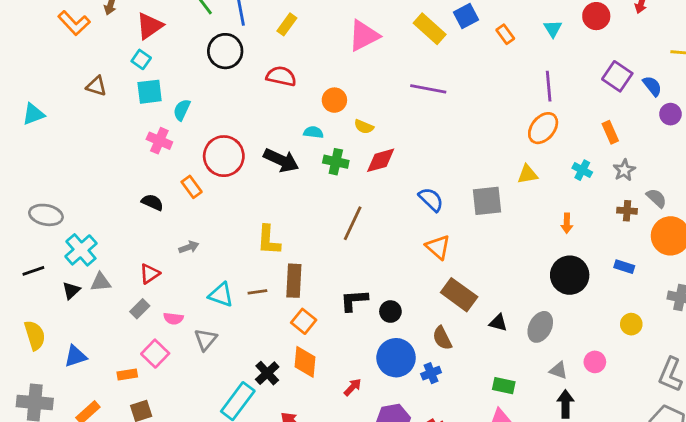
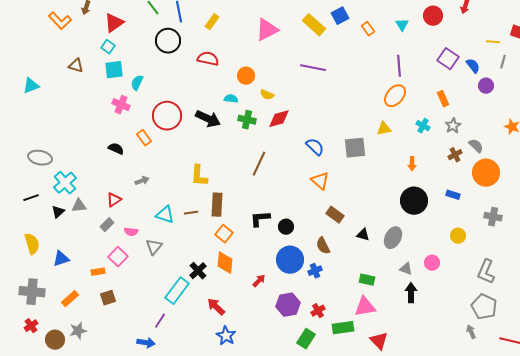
brown cross: (627, 211) -> (455, 155), turned -32
brown rectangle: (459, 295) -> (335, 215), size x0.7

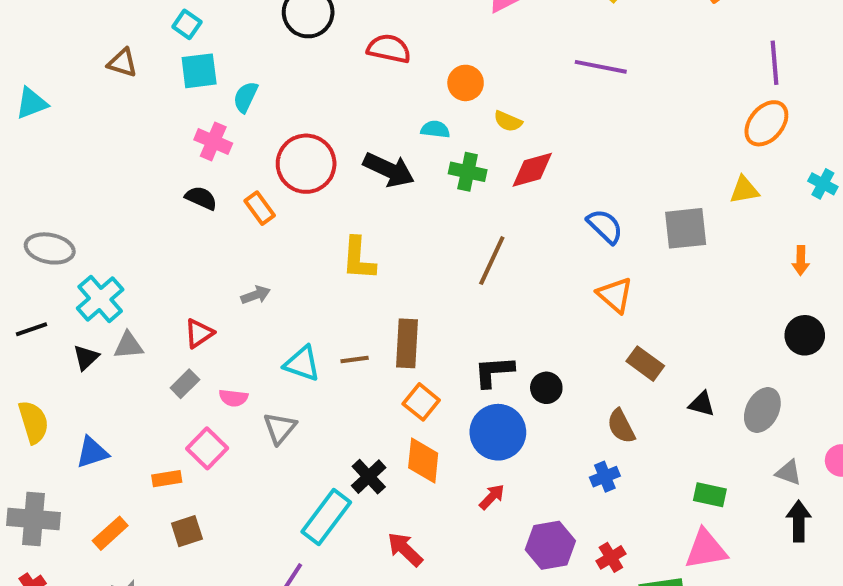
black semicircle: (116, 149) -> (201, 198), moved
yellow L-shape: (199, 176) -> (359, 259), moved
black circle: (414, 201) -> (805, 335), size x0.7
blue circle: (290, 260) -> (498, 432), moved

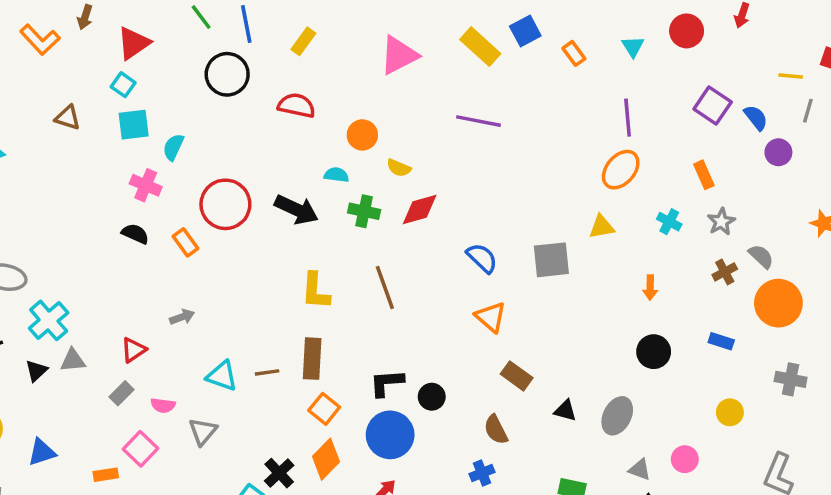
yellow L-shape: (359, 259) -> (316, 291), moved
brown line: (492, 261) -> (385, 288), turned -45
orange diamond: (423, 460) -> (326, 459), turned 39

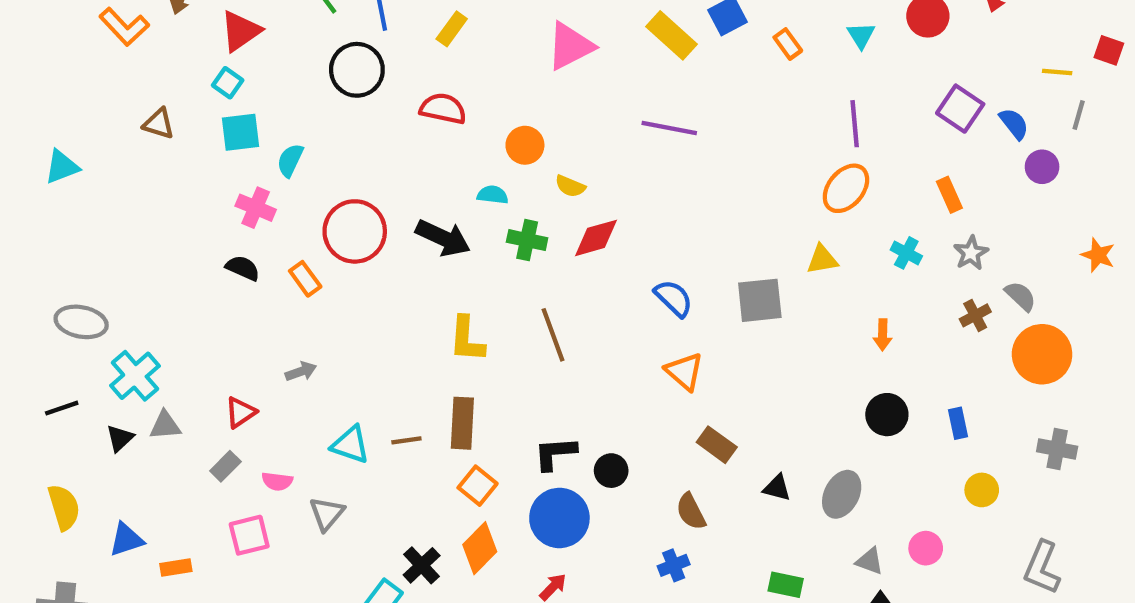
blue rectangle: (721, 341) -> (958, 423), moved, turned 60
pink square: (140, 449) -> (249, 535), turned 32
orange rectangle: (106, 475) -> (176, 568), moved

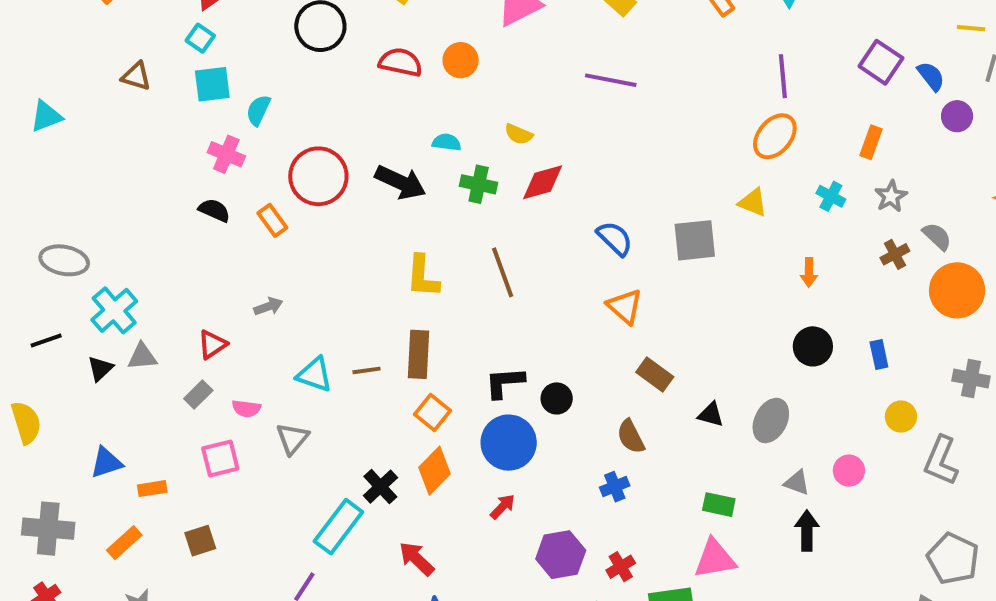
orange circle: (525, 145) -> (461, 60), moved
orange rectangle: (949, 195) -> (871, 142), turned 44
yellow triangle: (822, 259) -> (753, 202), turned 32
yellow semicircle: (64, 507) -> (26, 423), moved
gray L-shape: (1042, 568) -> (941, 461), moved

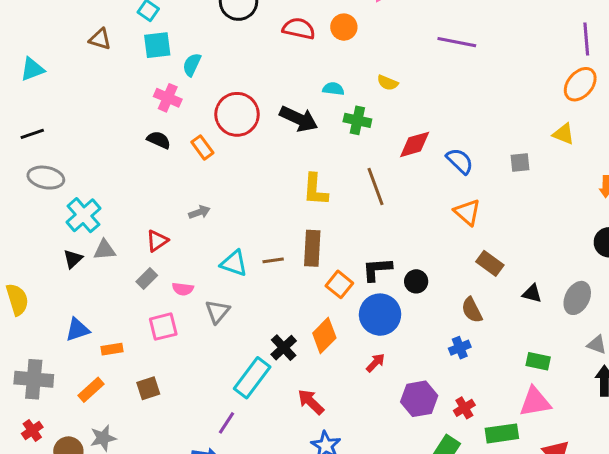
red diamond: (543, 182) -> (415, 144), moved
gray square: (695, 240) -> (520, 162), size x0.6
black line: (46, 340) -> (32, 134), moved
orange square: (433, 413) -> (339, 284), moved

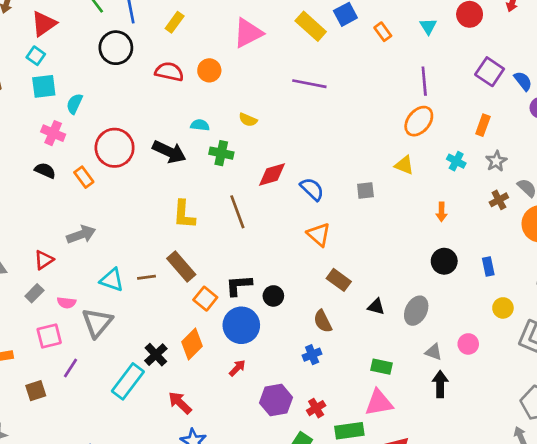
gray arrow: (199, 212) -> (81, 235), size x1.5
brown rectangle: (312, 248) -> (181, 267), turned -44
gray triangle: (217, 312) -> (97, 323), size x1.4
purple line: (226, 423) -> (70, 368), moved

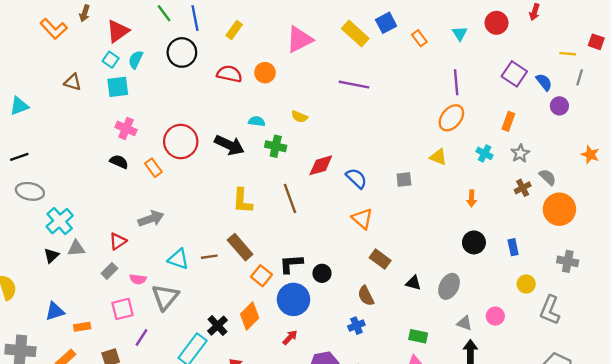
cyan semicircle: (74, 104) -> (136, 60), moved

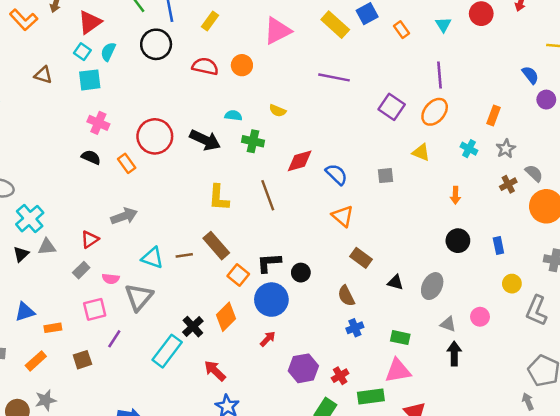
purple square: (514, 74) -> (392, 107), moved
blue cross: (356, 326) -> (355, 328), moved

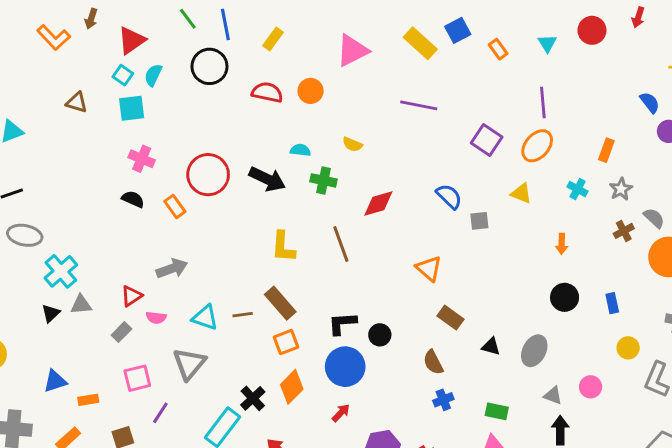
blue semicircle: (336, 174) -> (449, 196), moved
orange square: (238, 275) -> (286, 342), moved, turned 30
pink semicircle: (111, 279) -> (156, 318), moved

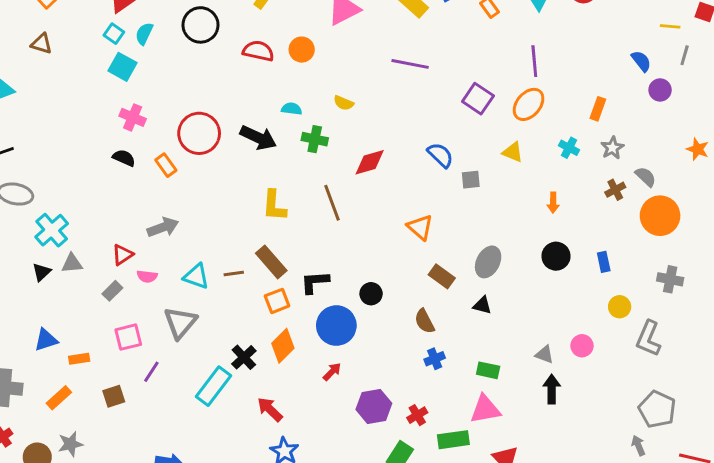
brown triangle: (77, 102) -> (42, 44), moved
cyan square: (132, 108) -> (122, 67), turned 36
black L-shape: (342, 323) -> (315, 282), moved
gray ellipse: (534, 351) -> (488, 262), moved

